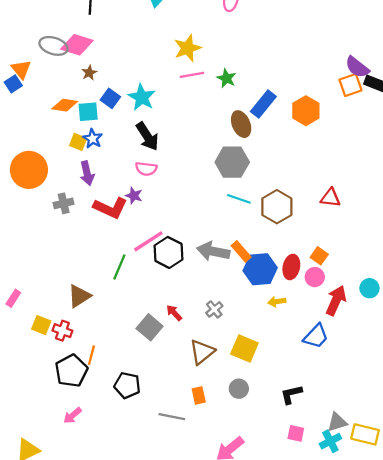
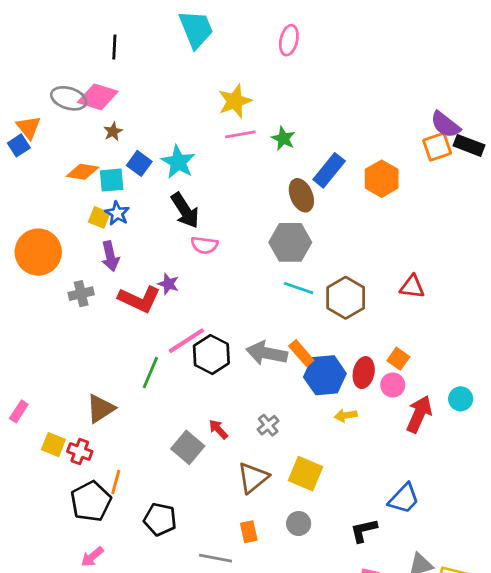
pink semicircle: (146, 169) -> (204, 245), moved
blue trapezoid: (316, 336) -> (404, 499), moved

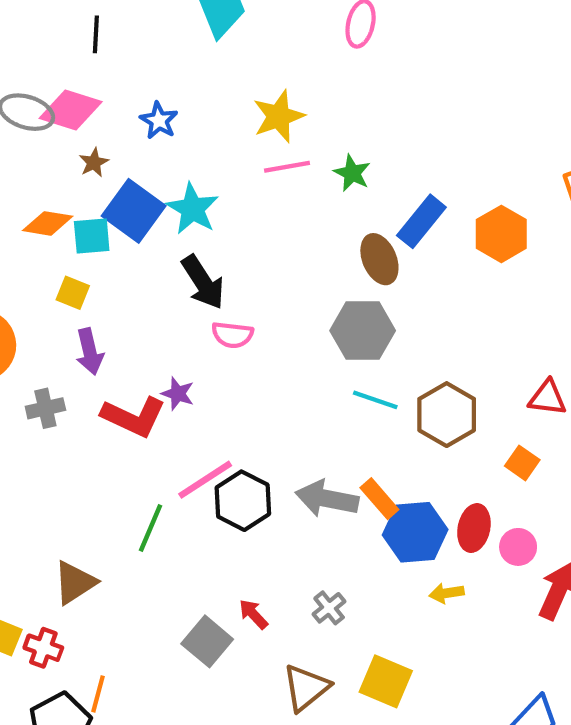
blue square: (139, 163) -> (134, 211), size x1.6
blue star: (117, 213) -> (159, 121), moved
orange square: (398, 359) -> (522, 463), moved

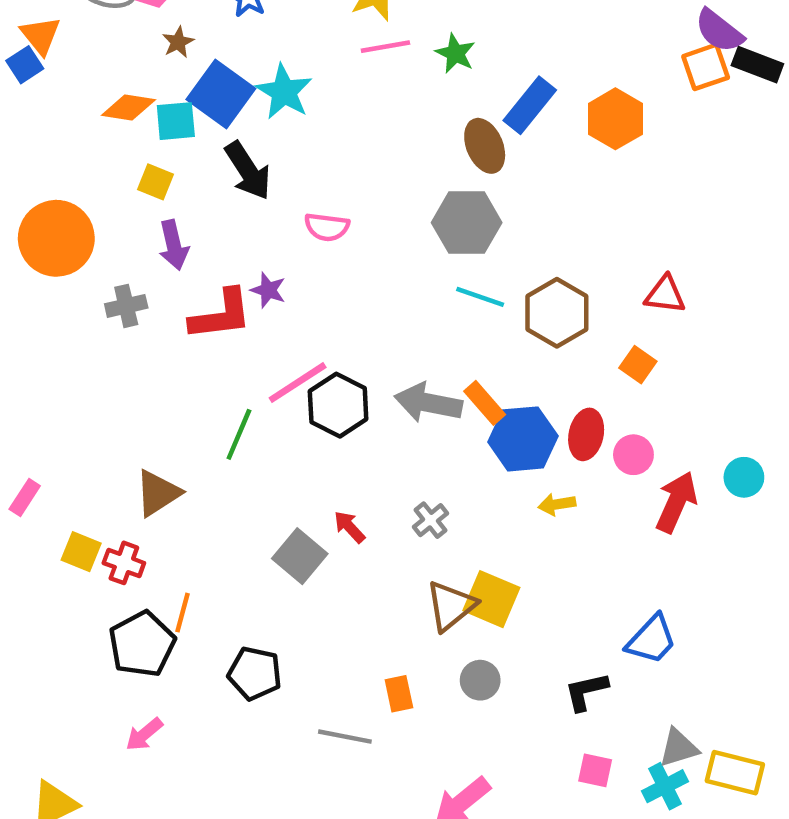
black arrow: (203, 282) -> (248, 171), moved
red L-shape: (134, 417) -> (221, 315), turned -32
brown triangle: (306, 688) -> (451, 606), moved

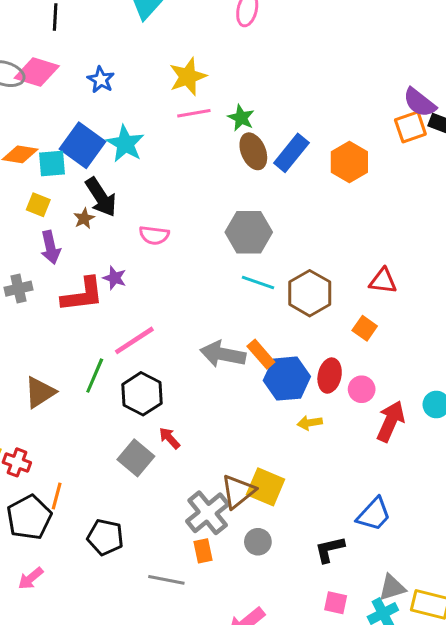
brown star: (178, 42) -> (84, 218), moved
brown ellipse: (485, 146) -> (253, 151), moved
black hexagon: (338, 405) -> (142, 394), moved
brown triangle: (158, 493) -> (40, 392), moved
gray cross: (431, 520) -> (208, 513), moved, size x1.8

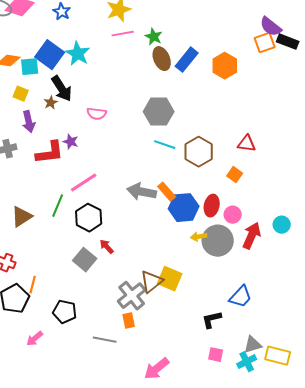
gray circle: (258, 542) -> (218, 241), moved, size x1.8
pink arrow: (31, 578) -> (35, 339), moved

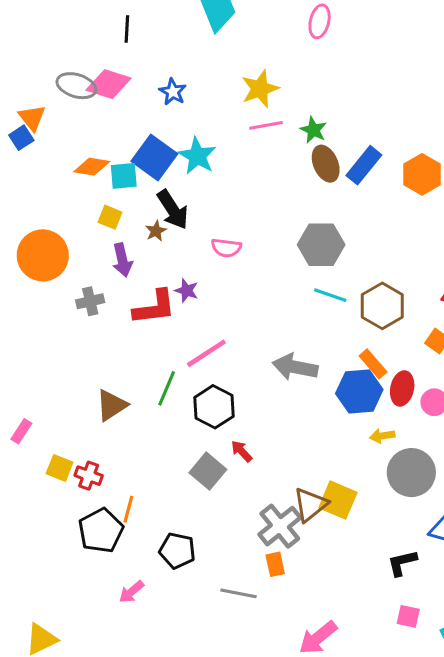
orange rectangle: (167, 192) -> (373, 364), moved
gray circle: (218, 241) -> (411, 473), moved

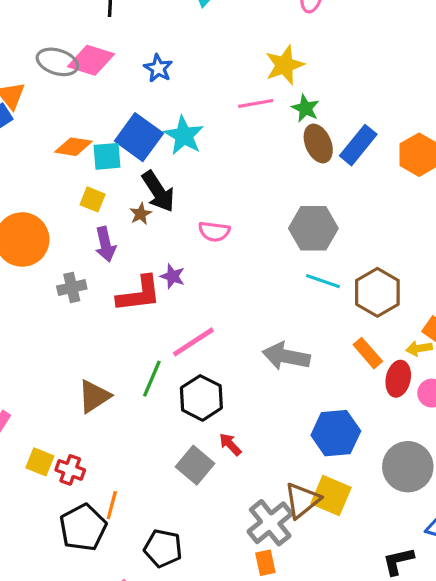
yellow star: (260, 89) -> (285, 65), moved
blue hexagon: (359, 392) -> (336, 433), moved
yellow arrow: (382, 436) -> (419, 348), moved

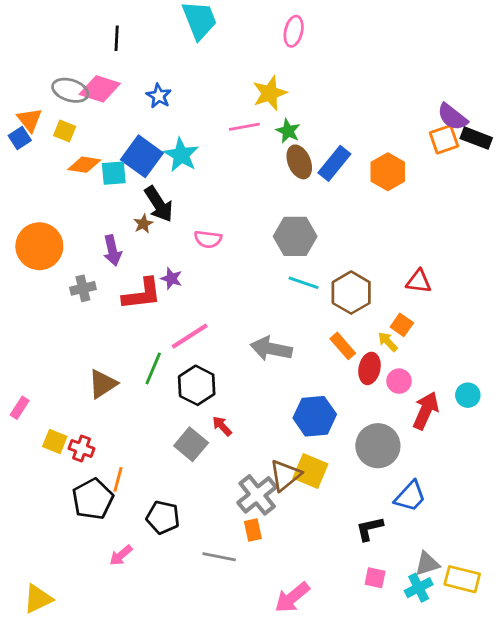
yellow square: (93, 199) -> (65, 131), moved
yellow arrow: (419, 348) -> (388, 342), turned 55

